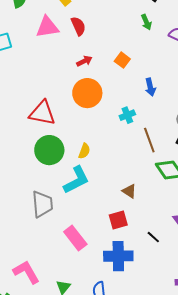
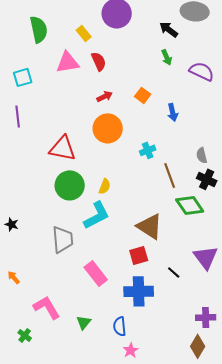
blue arrow: (150, 87) -> (173, 112), moved
brown triangle: (129, 191) -> (150, 226), size x1.8

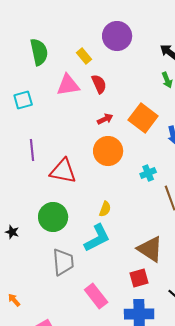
orange square: (143, 95) -> (143, 118), size x1.8
purple line: (18, 116) -> (32, 150), moved
green circle: (70, 185) -> (53, 217), moved
black star: (12, 224) -> (12, 232), moved

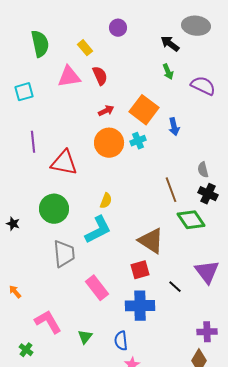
purple circle: (117, 36) -> (118, 28), size x0.6
cyan cross: (148, 173) -> (138, 141), moved

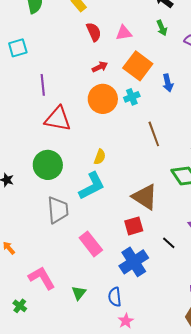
pink triangle: (69, 77) -> (124, 33), moved, size x0.7
purple line: (33, 142) -> (43, 85), moved
brown line: (171, 190) -> (154, 134), moved
blue cross: (140, 306) -> (134, 262), turned -32

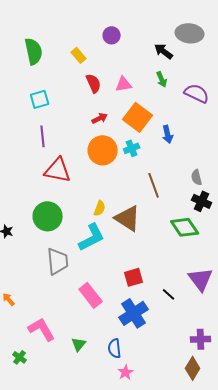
cyan square: (18, 48) -> (40, 99), moved
brown triangle: (145, 197) -> (128, 218), moved

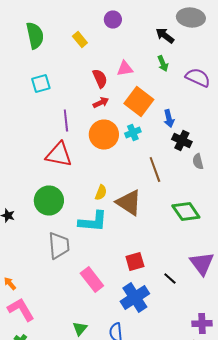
red semicircle: (94, 83) -> (100, 78), moved
purple line: (43, 136) -> (66, 120), moved
black cross: (202, 201) -> (182, 140), moved
cyan L-shape: (92, 237) -> (93, 222), turned 32
pink L-shape: (42, 329) -> (21, 310), moved

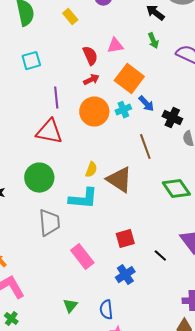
blue arrow: (169, 118) -> (146, 104), moved, turned -30
blue cross: (135, 298) -> (125, 275), size x0.7

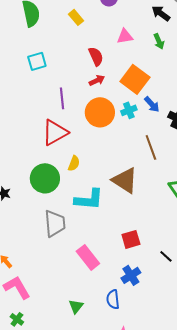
pink triangle: (115, 46) -> (125, 36), moved
red triangle: (49, 132) -> (55, 132), turned -40
yellow semicircle: (91, 170) -> (74, 163), moved
blue semicircle: (106, 310) -> (113, 299), moved

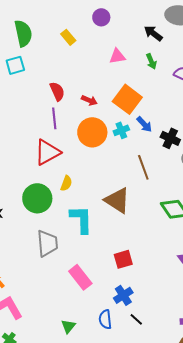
red semicircle: (96, 56) -> (57, 91), moved
cyan square: (37, 61) -> (15, 65), moved
red arrow: (97, 80) -> (89, 100), turned 49
cyan L-shape: (89, 199) -> (81, 219), turned -96
black line: (166, 256) -> (136, 319), moved

